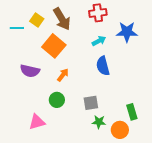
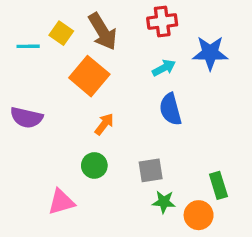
purple semicircle: (30, 71) -> (26, 117), moved

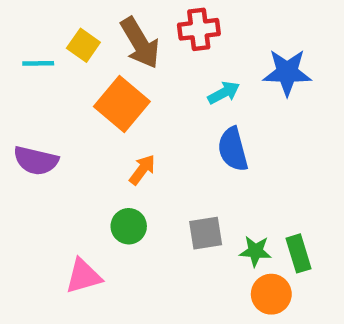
red cross: (162, 22) -> (199, 29), moved
green star: (164, 202) -> (255, 251), moved

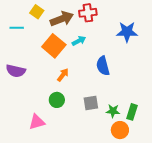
brown arrow: (140, 43) -> (62, 19), turned -80
yellow square: (83, 45) -> (37, 12), moved
cyan arrow: (224, 93) -> (79, 41), moved
green rectangle: (298, 253) -> (132, 112), turned 35

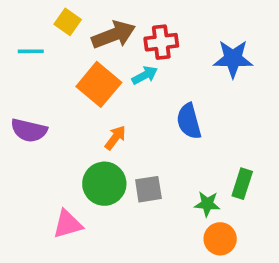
red cross: (88, 13) -> (161, 42), moved
green circle: (57, 100) -> (104, 184), size x1.5
gray square: (91, 103) -> (148, 189), moved
green rectangle: (132, 112) -> (242, 184), moved

